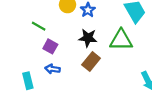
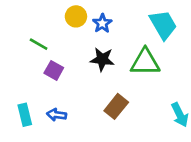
brown rectangle: (91, 61) -> (116, 106), moved
blue arrow: (52, 69) -> (57, 115), moved

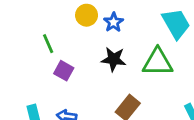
green line: (39, 44) -> (48, 44), turned 36

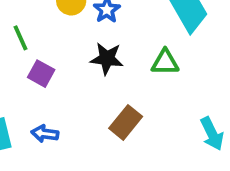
green triangle: (158, 62) -> (165, 62), size x0.7

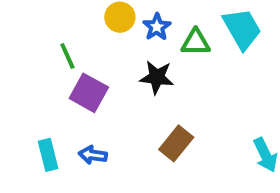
green triangle: (165, 62) -> (196, 42), moved
purple square: (41, 74) -> (89, 93), size x1.4

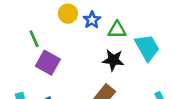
cyan trapezoid: (242, 29) -> (147, 48), moved
black star: (157, 77) -> (113, 60), moved

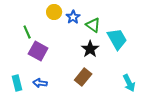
green triangle: (117, 30) -> (93, 25), turned 35
black star: (113, 60) -> (90, 49), turned 30

